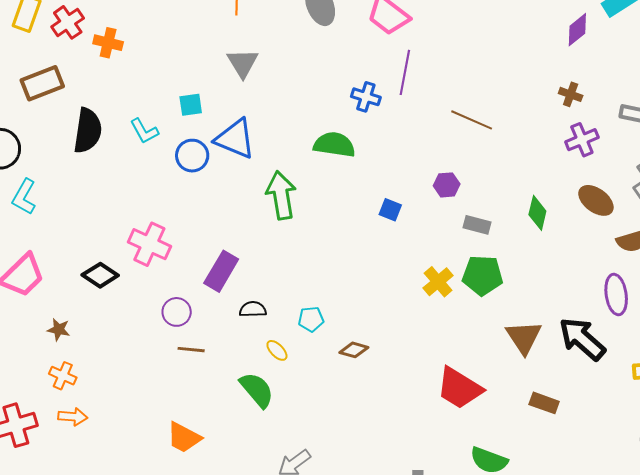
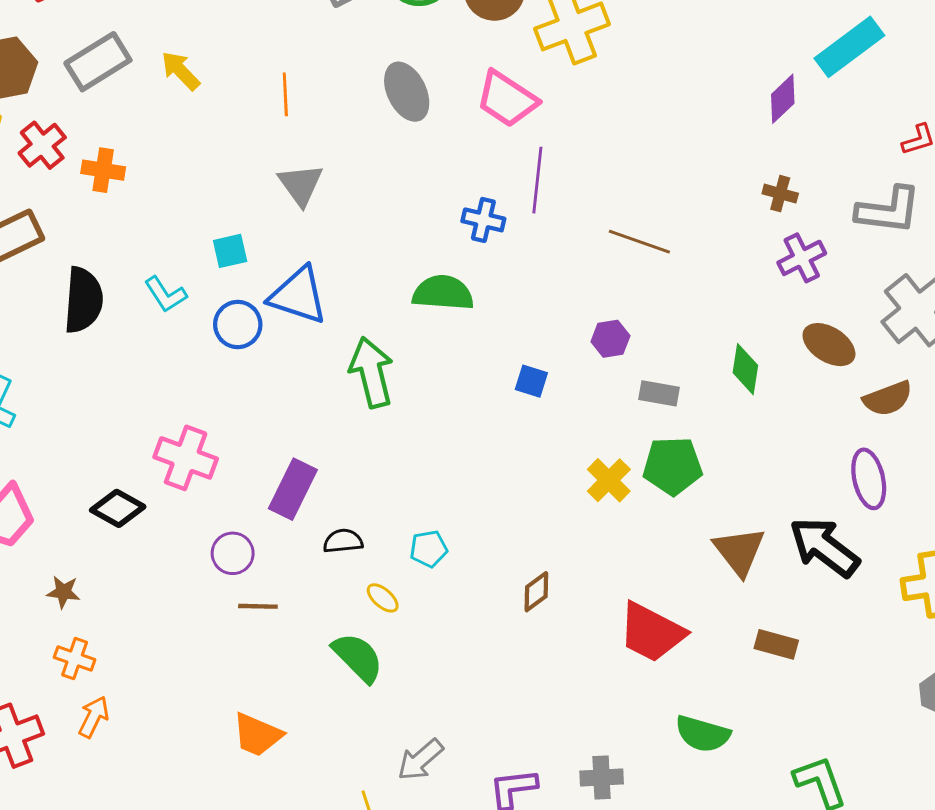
brown diamond: (354, 350) -> (536, 592), moved, turned -48
orange arrow: (73, 417) -> (94, 717), turned -64

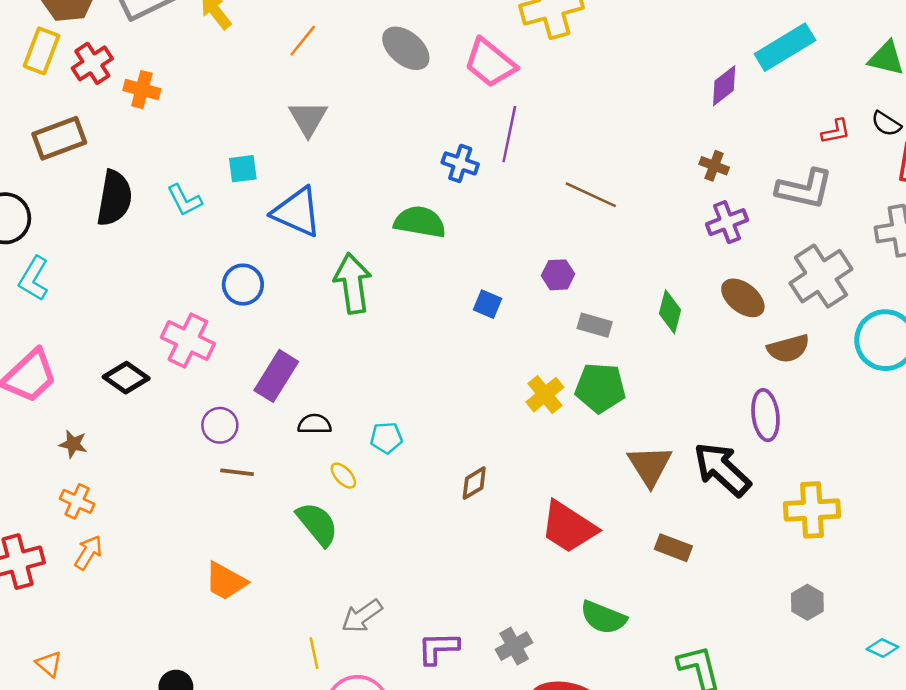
gray ellipse: (407, 92) -> (406, 48), turned -30
orange line: (285, 94) -> (303, 41), turned 36
blue circle: (238, 325) -> (243, 285), moved
gray cross: (602, 778) -> (514, 646), turned -32

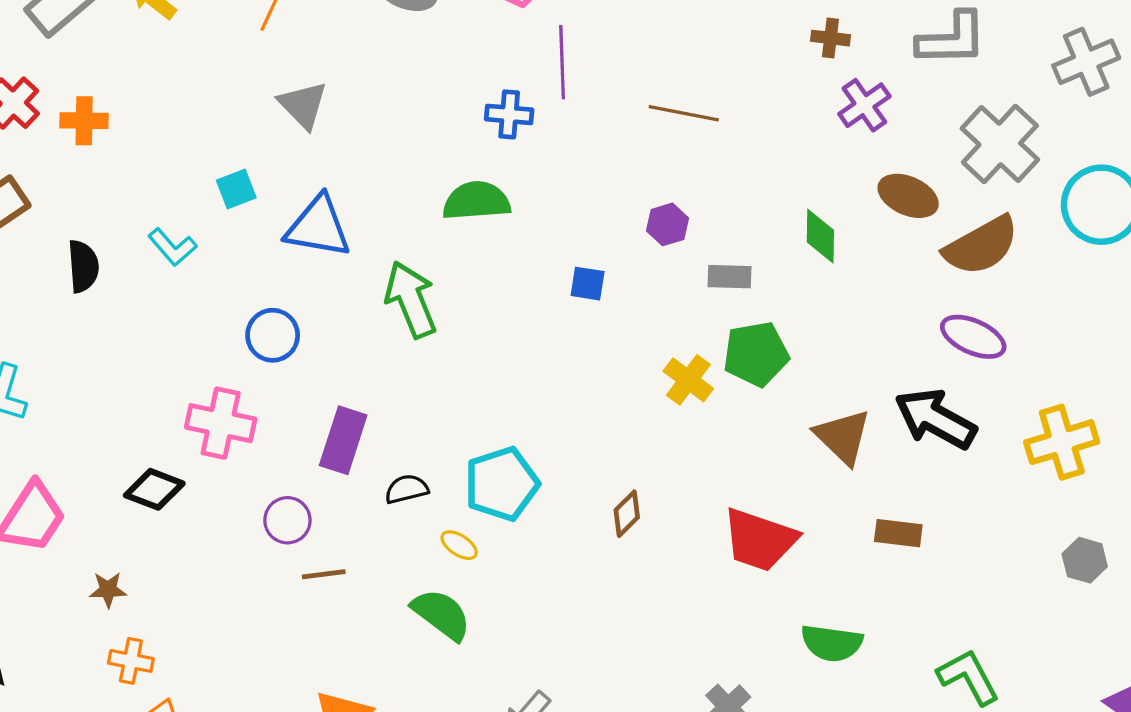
black semicircle: (114, 198) -> (83, 266), size x0.7
brown semicircle: (788, 349) -> (981, 246), size x1.4
purple ellipse: (765, 415) -> (973, 337), turned -45
cyan pentagon: (386, 438) -> (502, 484), size x1.8

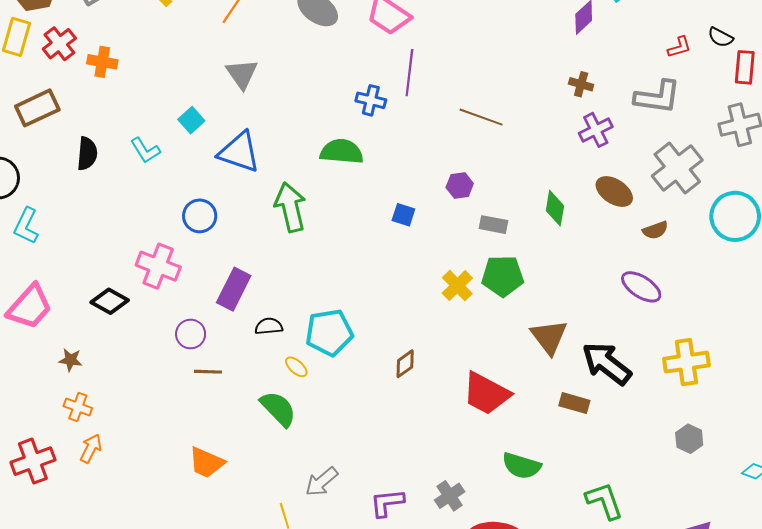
cyan square: (236, 189) -> (191, 120), turned -30
brown semicircle: (981, 246) -> (655, 230), size x0.5
black arrow: (935, 419) -> (607, 364), moved

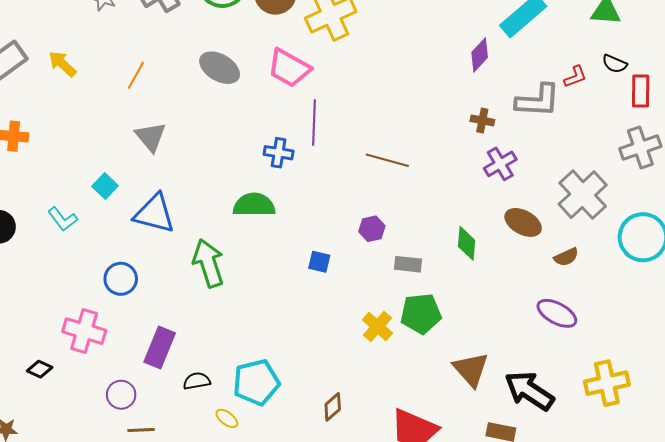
gray L-shape: (657, 97) -> (538, 101), moved
black diamond: (110, 301) -> (40, 369), size x0.7

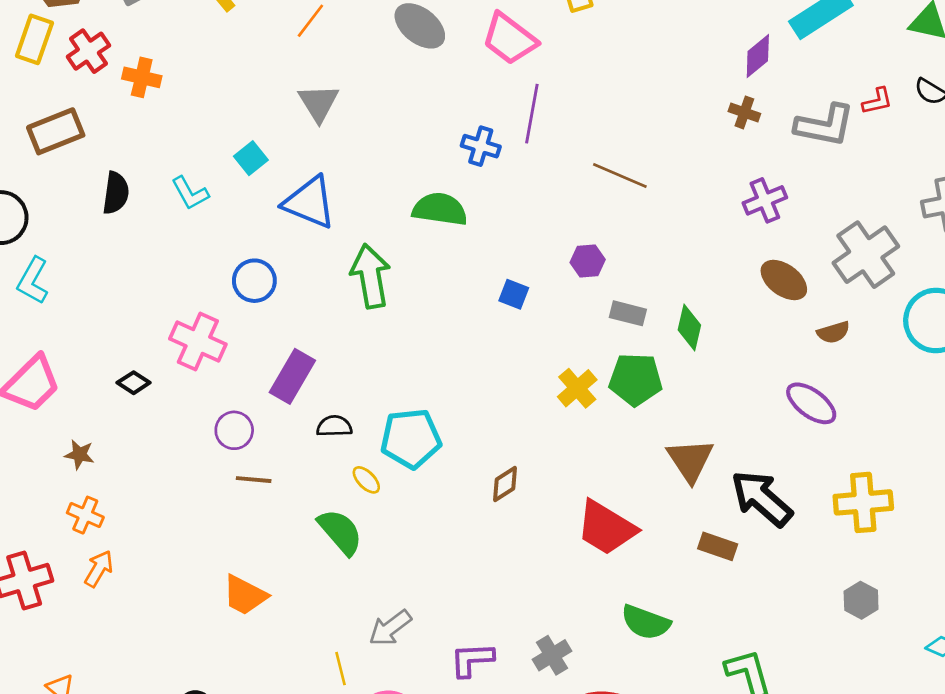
brown cross: (482, 120) -> (744, 112), moved
green diamond: (467, 243) -> (689, 327), moved

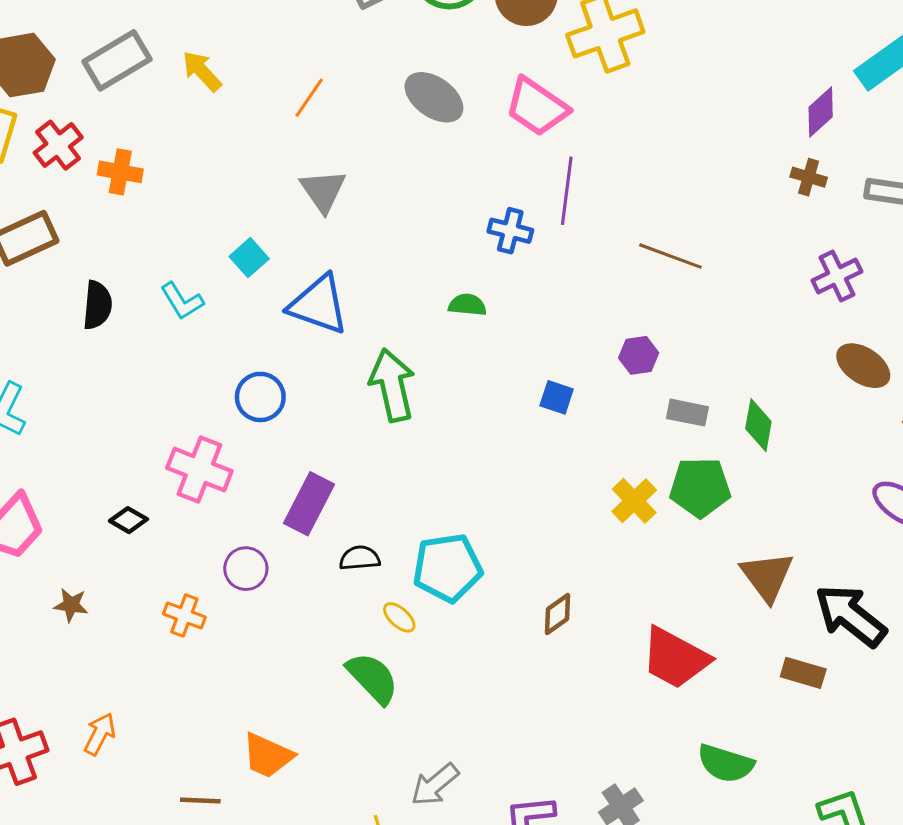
green semicircle: (440, 209) -> (467, 305), size x0.6
brown line: (254, 480) -> (200, 800), moved
orange cross: (85, 515) -> (184, 616), moved

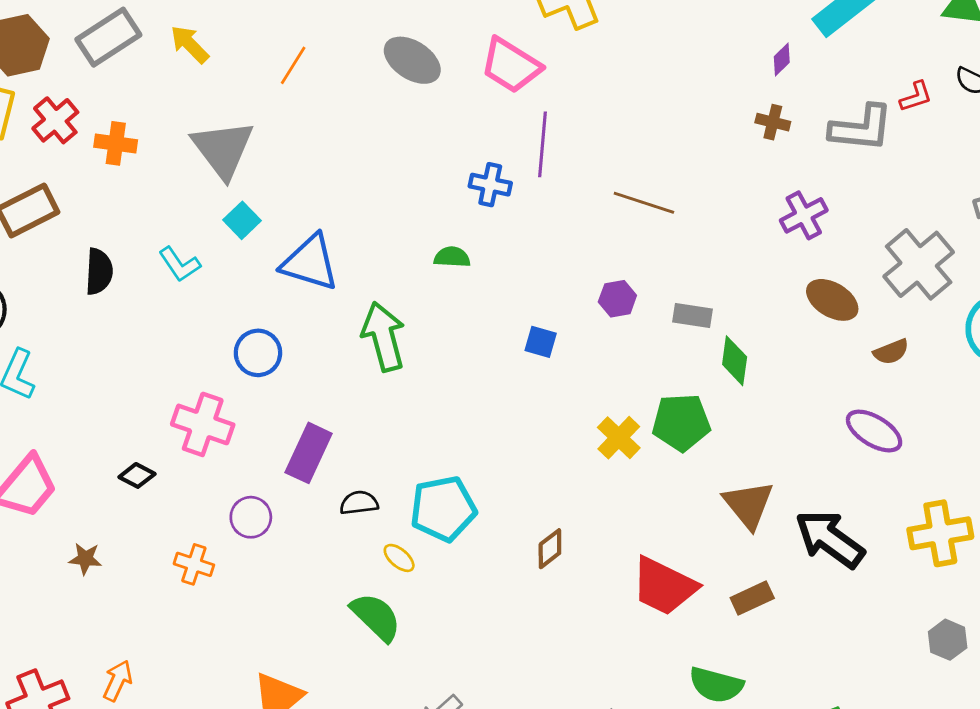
purple diamond: (821, 112) -> (782, 60), size x0.7
gray triangle: (323, 191) -> (223, 149), moved, size x1.4
gray rectangle: (687, 413) -> (692, 316), moved
brown rectangle: (803, 673) -> (752, 598), moved, turned -39

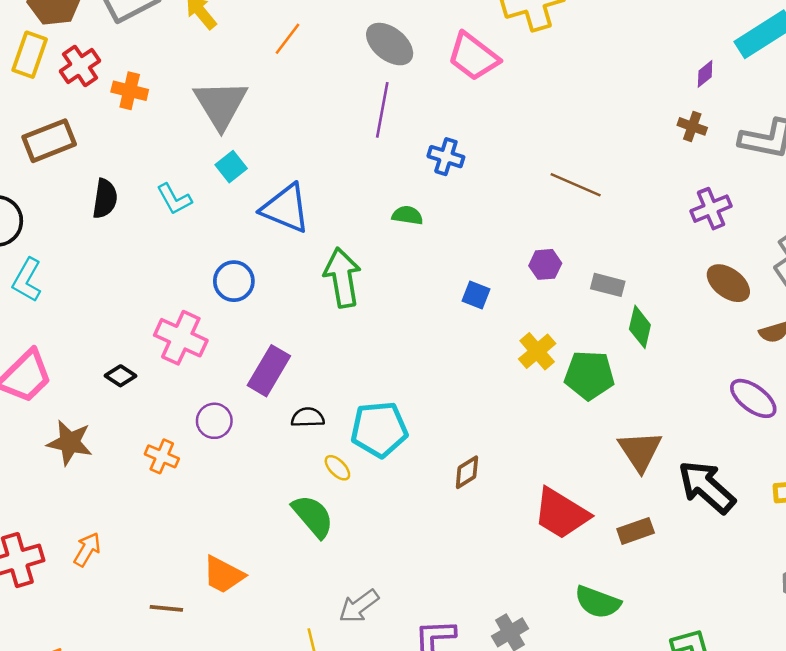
purple line: (542, 144) -> (382, 110), moved
yellow cross: (619, 438) -> (537, 351), moved
brown star: (85, 559) -> (70, 443), size x1.6

